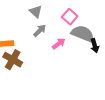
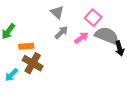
pink arrow: (59, 44) -> (81, 38), moved

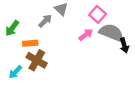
gray arrow: (61, 32) -> (45, 21), moved

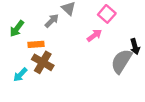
gray semicircle: (111, 33) -> (121, 61), moved, turned -80

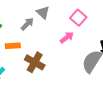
brown cross: (43, 62) -> (35, 62), moved

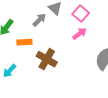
pink square: (78, 18) -> (81, 13), moved

